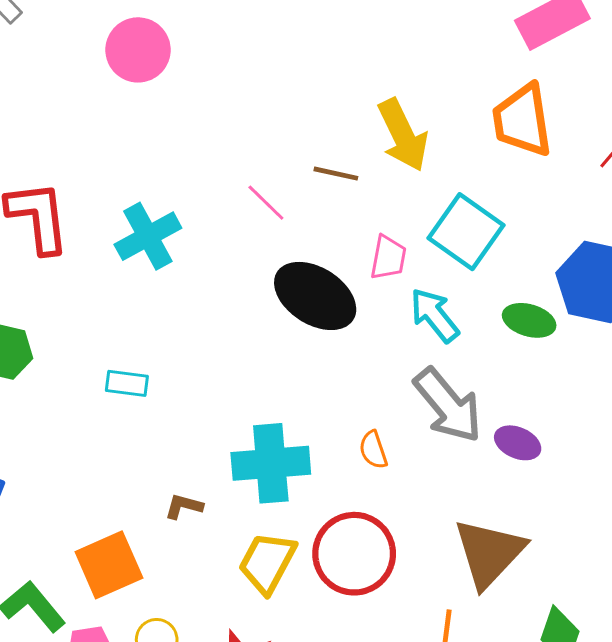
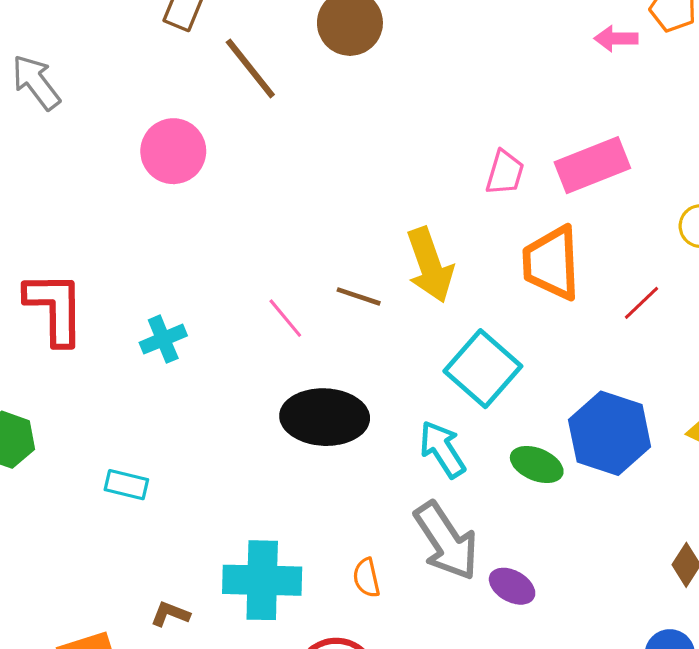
cyan cross: (148, 236) -> (163, 339), size x0.7
pink trapezoid: (388, 258) -> (505, 173), moved
black ellipse: (315, 296) -> (325, 417), turned -36

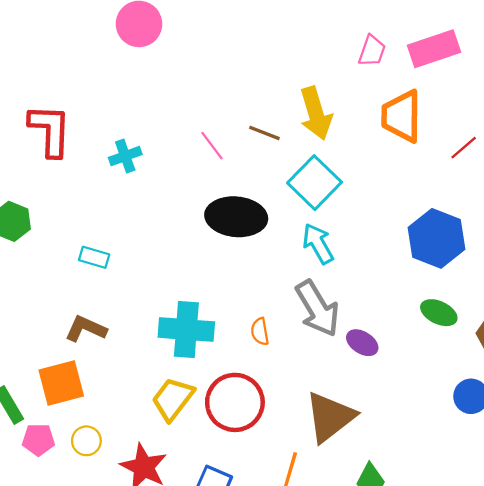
cyan square: (483, 369) -> (315, 183), moved
green ellipse: (537, 464) -> (439, 313), moved
brown L-shape: (170, 614) -> (86, 329), moved, size x1.5

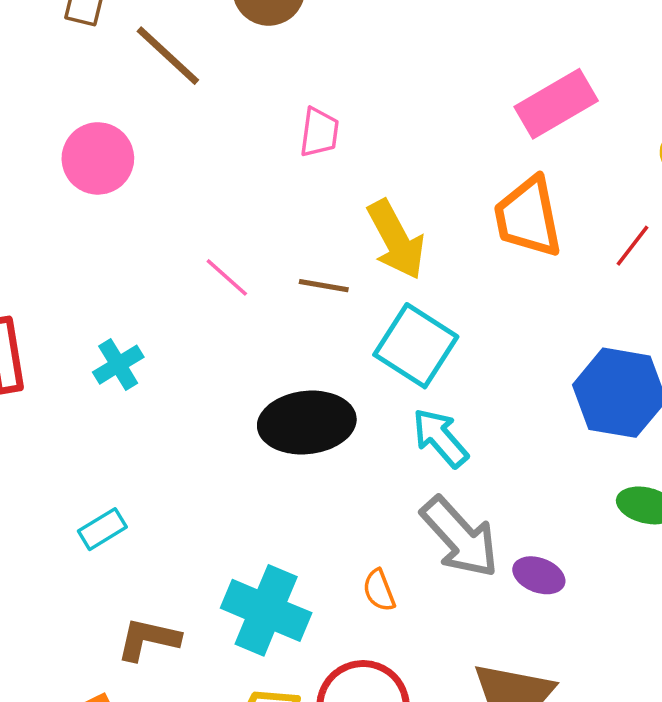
pink trapezoid: (372, 51) -> (319, 132), moved
pink line: (212, 146) -> (227, 277), moved
cyan rectangle: (94, 257) -> (102, 529), turned -36
brown L-shape: (86, 329) -> (148, 639), moved
cyan cross: (186, 330) -> (266, 610), turned 30

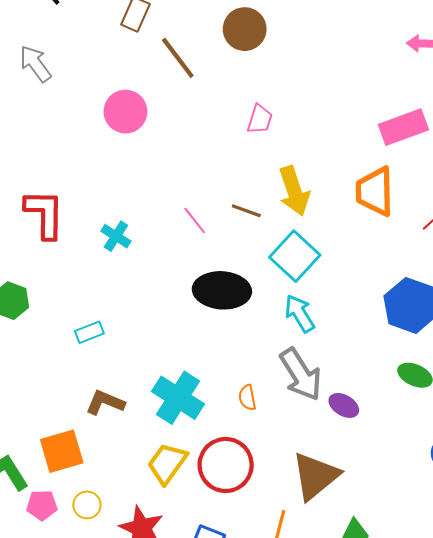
pink line: (227, 277) -> (195, 221), moved
cyan cross: (118, 365) -> (116, 236), turned -36

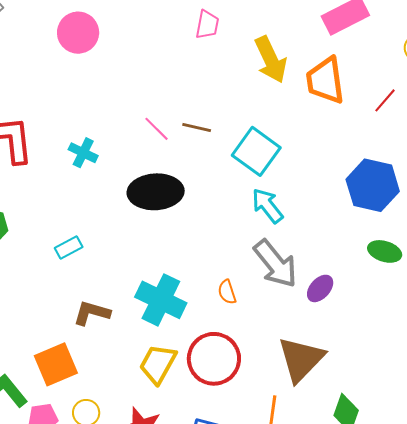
yellow arrow: (294, 191) -> (271, 60), moved
brown line: (246, 211) -> (197, 127), moved
black ellipse: (222, 290) -> (156, 192), moved
purple ellipse: (344, 405) -> (320, 288), turned -72

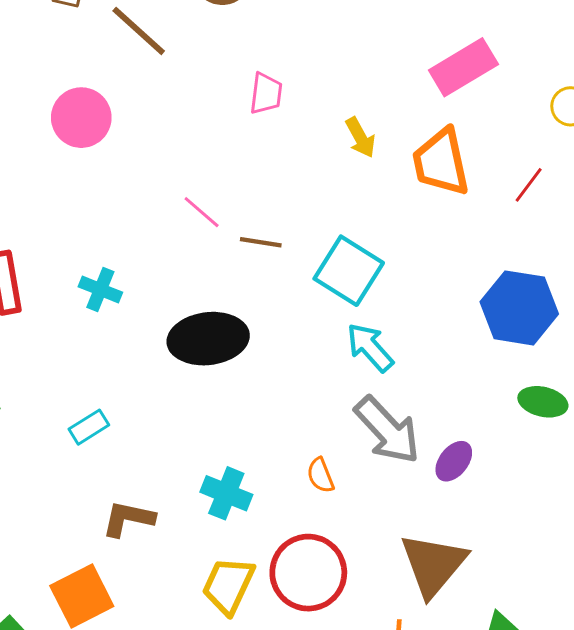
yellow arrow: (271, 60) -> (360, 138), size x0.6
pink line: (157, 129) -> (202, 212), moved
cyan cross: (161, 300) -> (226, 493), size x0.7

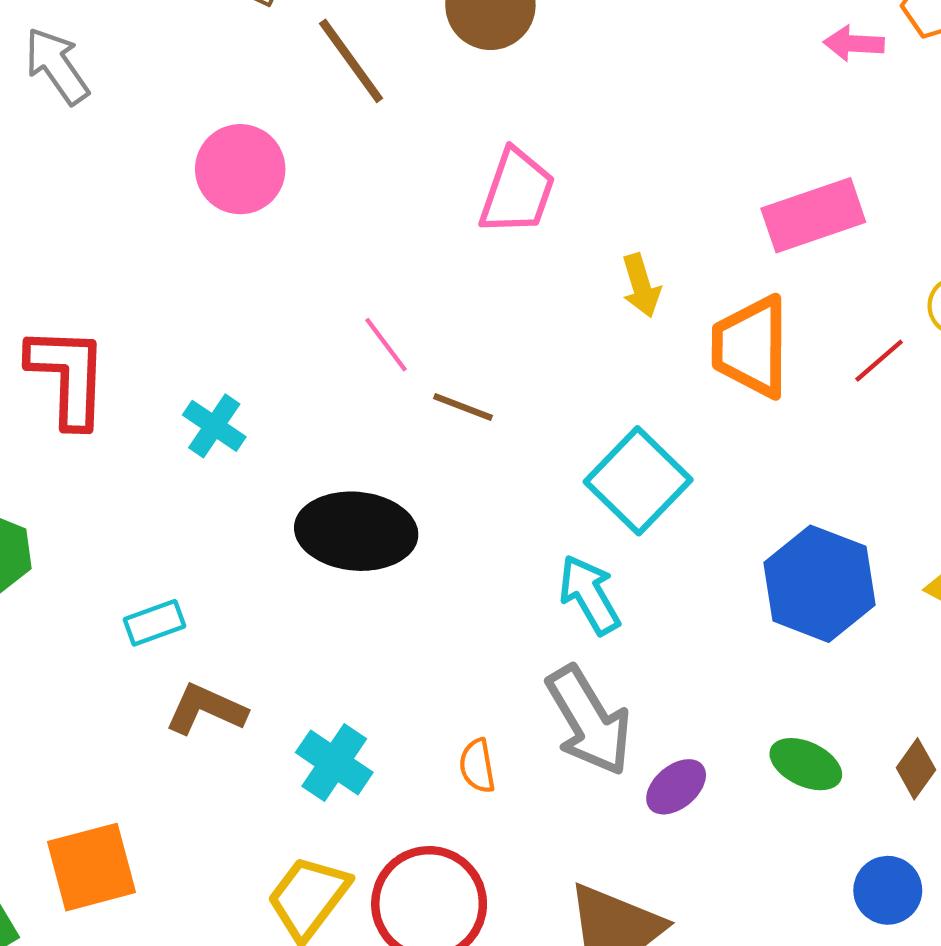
pink trapezoid: (266, 93) -> (517, 192), size x1.4
red line: (529, 185) -> (879, 361), moved
cyan square: (349, 271) -> (638, 481), moved
green ellipse: (543, 402) -> (806, 764), moved
brown L-shape: (128, 519) -> (206, 709), moved

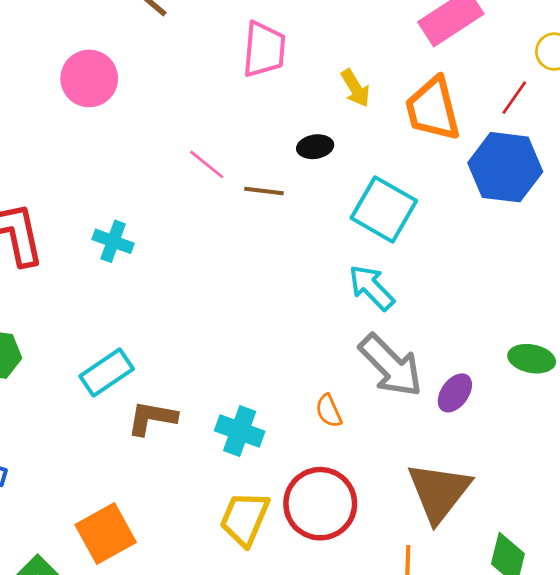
black ellipse: (356, 531) -> (315, 147), moved, size x0.5
blue hexagon: (819, 584) -> (505, 167), moved
cyan rectangle: (154, 623) -> (107, 373), size x1.4

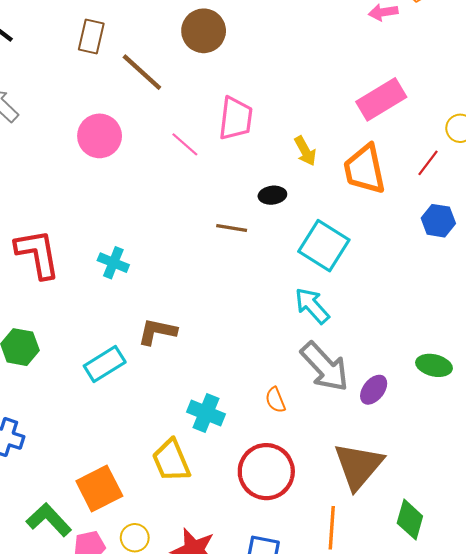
pink line: (207, 164) -> (185, 144), moved
blue hexagon: (505, 167) -> (438, 221), moved, size x0.6
brown L-shape: (152, 418) -> (157, 332), moved
yellow trapezoid: (245, 519) -> (171, 460), moved, turned -48

